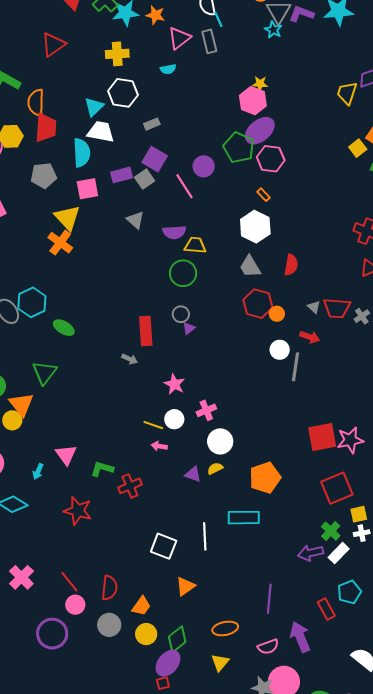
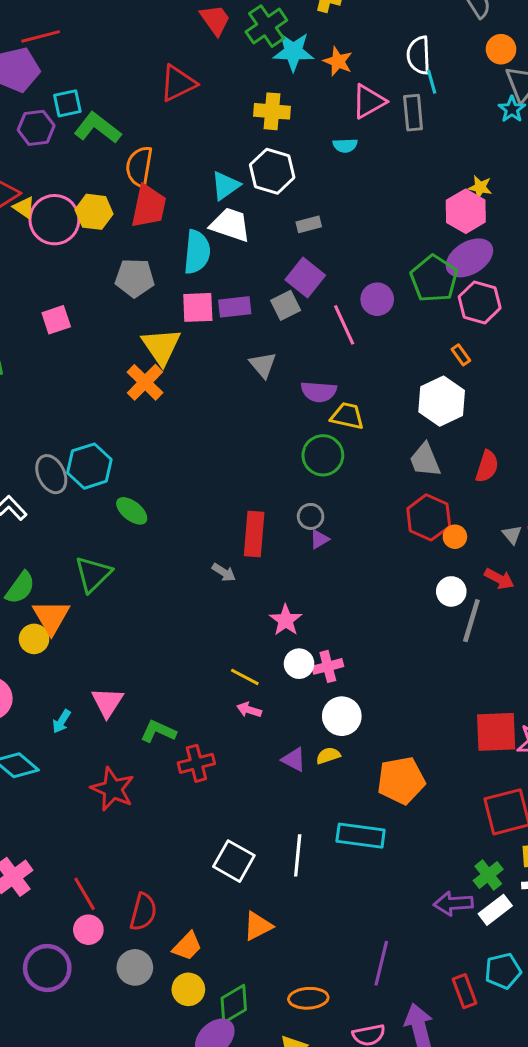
purple rectangle: (122, 175) -> (235, 307), moved
white circle: (174, 419) -> (299, 664), moved

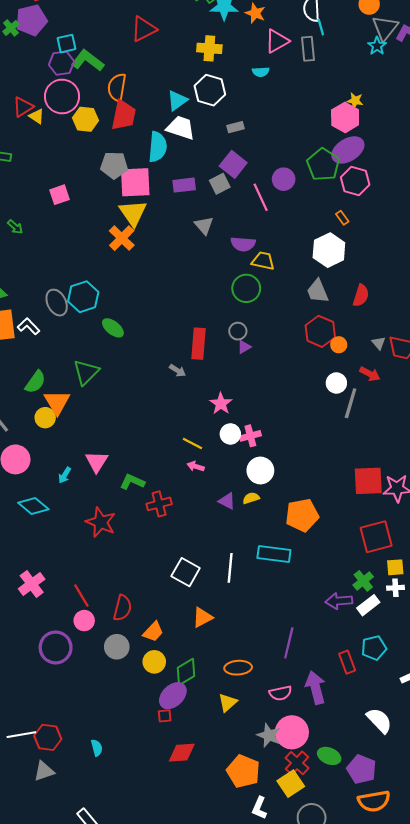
purple hexagon: (36, 128) -> (62, 63), moved
pink circle: (54, 220) -> (62, 96), moved
pink square: (198, 307) -> (135, 182), moved, size x1.4

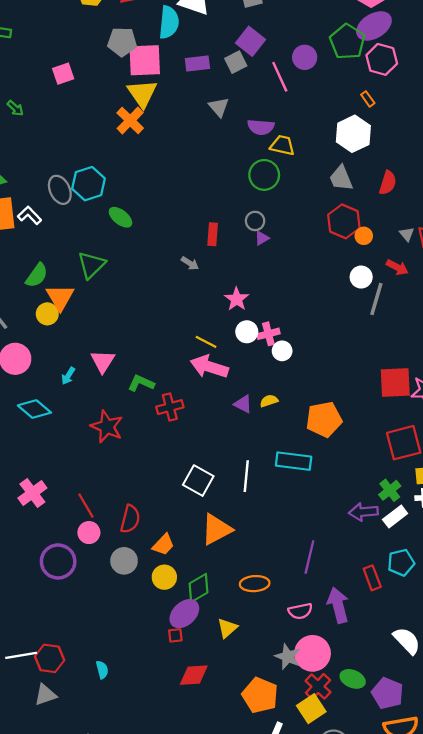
red rectangle: (199, 344) -> (213, 234), size x0.7
pink arrow: (196, 466) -> (209, 367), size x2.0
white circle: (260, 471) -> (282, 351), moved, size x0.7
orange triangle: (203, 617) -> (216, 529), size x1.4
yellow triangle: (228, 703) -> (227, 628), moved

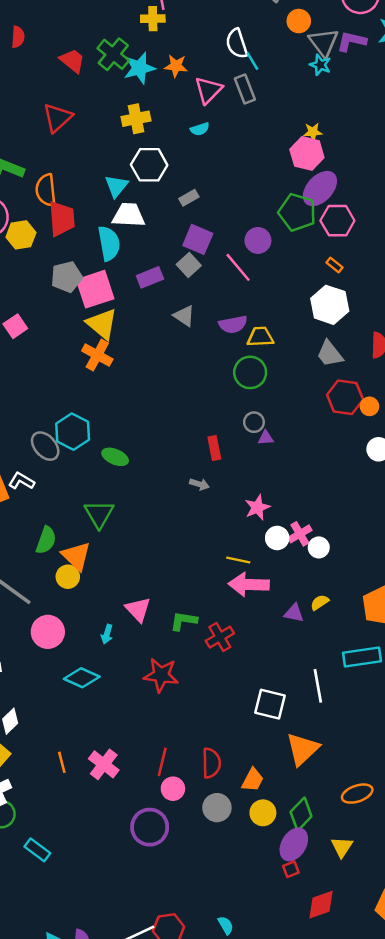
purple triangle: (262, 238) -> (266, 438), turned 42
pink star: (237, 299) -> (257, 507), turned 30
red line: (86, 506) -> (162, 762), turned 60

